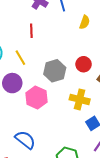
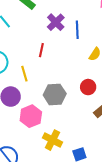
red circle: (84, 64) -> (88, 87), moved
yellow cross: (80, 99) -> (53, 140), moved

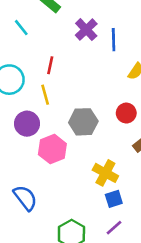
red line: (41, 50) -> (50, 65), moved
yellow cross: (53, 140) -> (105, 173), moved

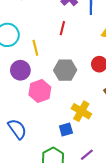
red line: (50, 65) -> (62, 28), moved
blue square: (114, 199) -> (66, 129), moved

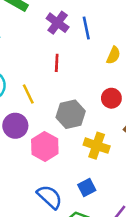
yellow cross: (81, 111) -> (97, 146), moved
blue semicircle: (17, 129) -> (50, 197), moved

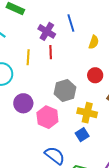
purple cross: (58, 23) -> (47, 31), moved
yellow line: (28, 94) -> (28, 57), moved, turned 35
blue square: (87, 187) -> (82, 135), moved

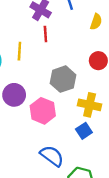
yellow line: (28, 57) -> (19, 51), moved

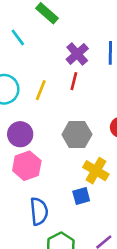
pink hexagon: (43, 111) -> (27, 166), moved
blue semicircle: (52, 156) -> (39, 211), turned 30

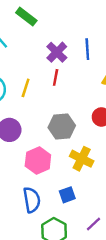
pink hexagon: (27, 166) -> (38, 161), moved
blue square: (81, 196) -> (67, 195), moved

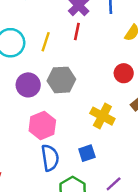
gray hexagon: (62, 126) -> (61, 80), moved
pink hexagon: (38, 161) -> (42, 125), moved

